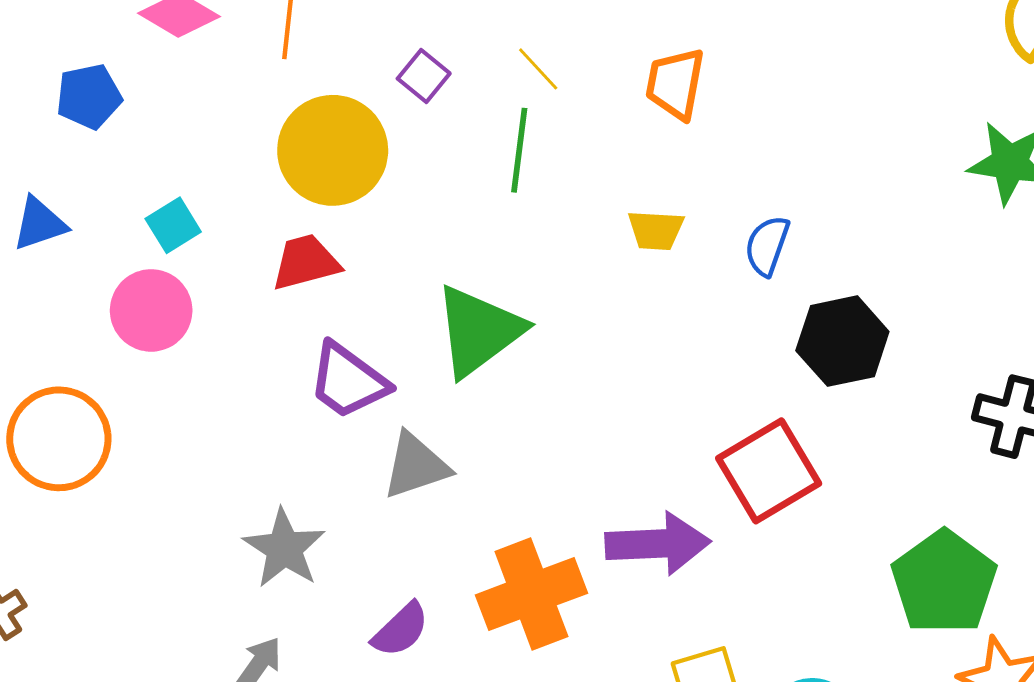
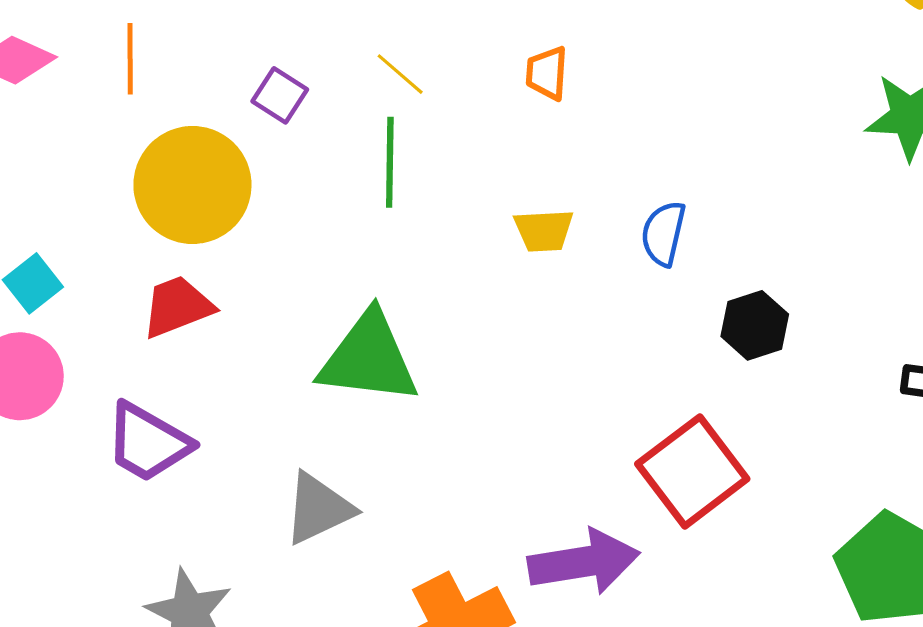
orange trapezoid: (675, 84) -> (547, 73), size x0.7
green triangle: (479, 331) -> (369, 358), turned 50
black hexagon: (842, 341) -> (755, 325), size x0.7
purple trapezoid: (348, 381) -> (148, 442), moved

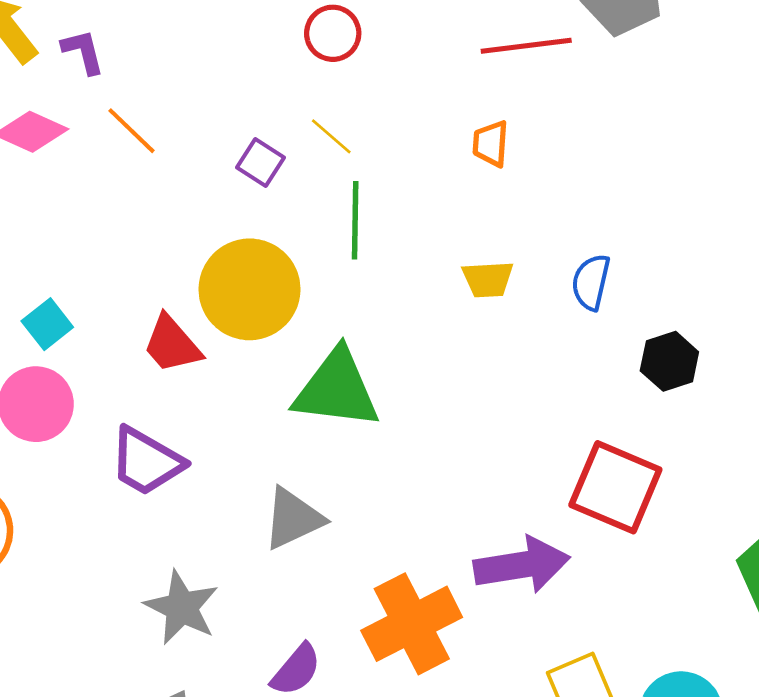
orange line: (130, 59) -> (132, 131), turned -46
yellow line: (400, 74) -> (331, 136), moved
yellow circle: (192, 185) -> (249, 289), moved
red trapezoid: (177, 307) -> (172, 344), turned -110
red square: (692, 471) -> (615, 487), turned -30

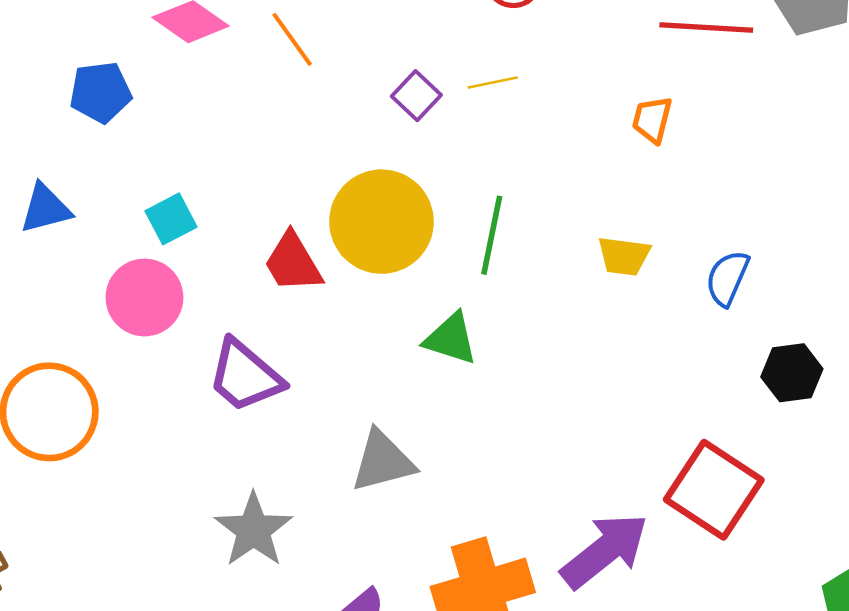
yellow line: (331, 136) -> (493, 83), turned -63
green line: (355, 220) -> (492, 235), moved
green triangle: (337, 389) -> (451, 339), size x0.6
purple arrow: (522, 565) -> (605, 551), turned -40

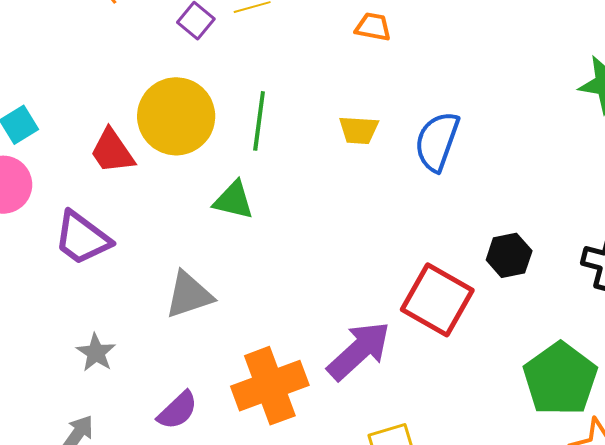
orange trapezoid: (652, 120) -> (373, 27), turned 90
blue semicircle: (727, 278) -> (437, 141), size x1.4
black hexagon: (792, 373) -> (509, 255), moved
gray star: (253, 530) -> (96, 353), size x0.7

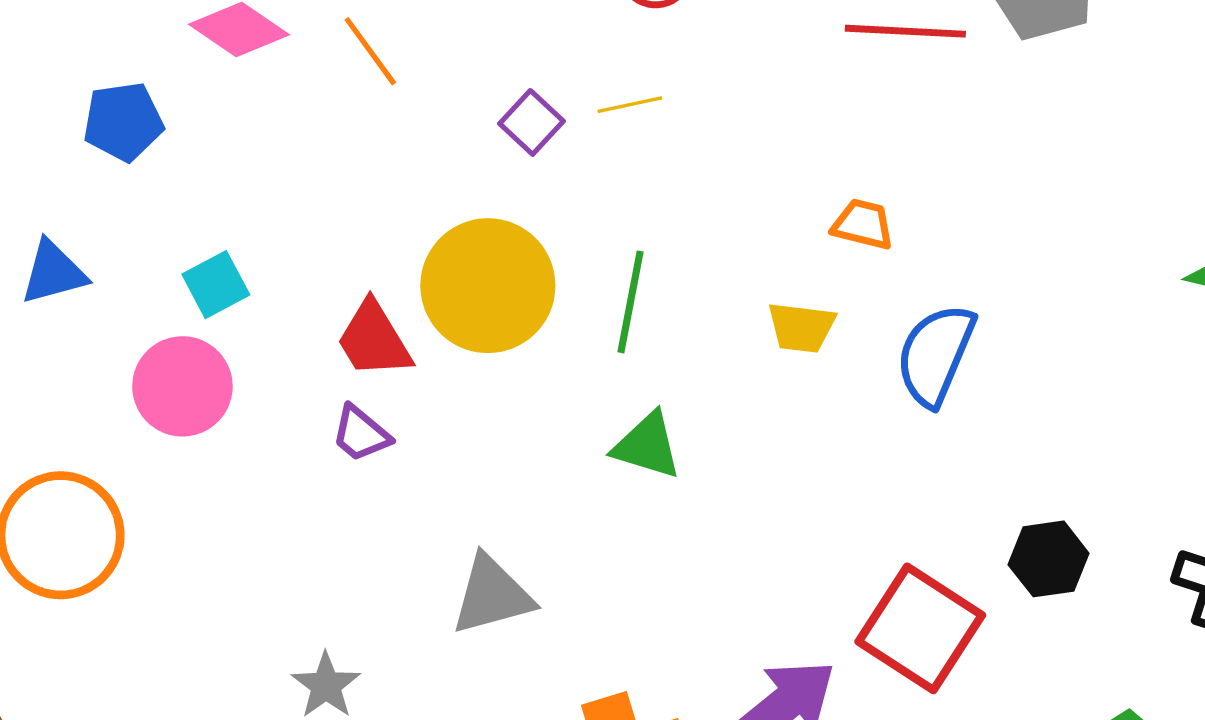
orange trapezoid: (373, 27) -> (863, 224), moved
green triangle: (234, 200) -> (647, 446), moved
purple trapezoid: (82, 238) -> (361, 434), moved, size x0.6

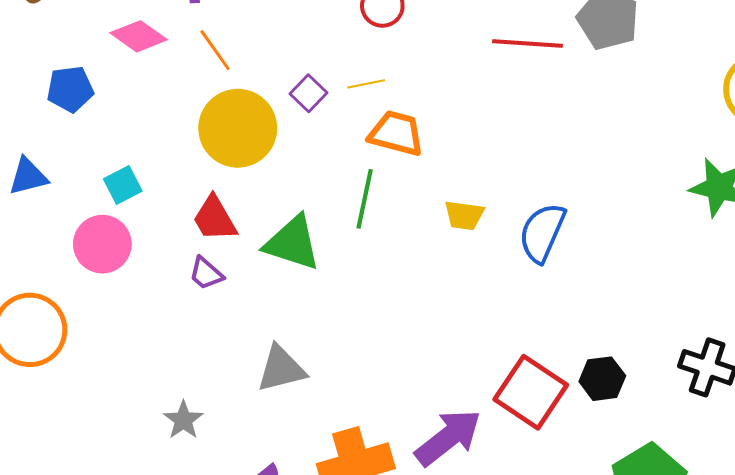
orange trapezoid: (863, 224) -> (396, 133), moved, size x1.5
yellow circle: (488, 286) -> (238, 128), moved
green triangle: (647, 446) -> (292, 243), moved, size x1.4
black hexagon: (1049, 559) -> (602, 379), moved

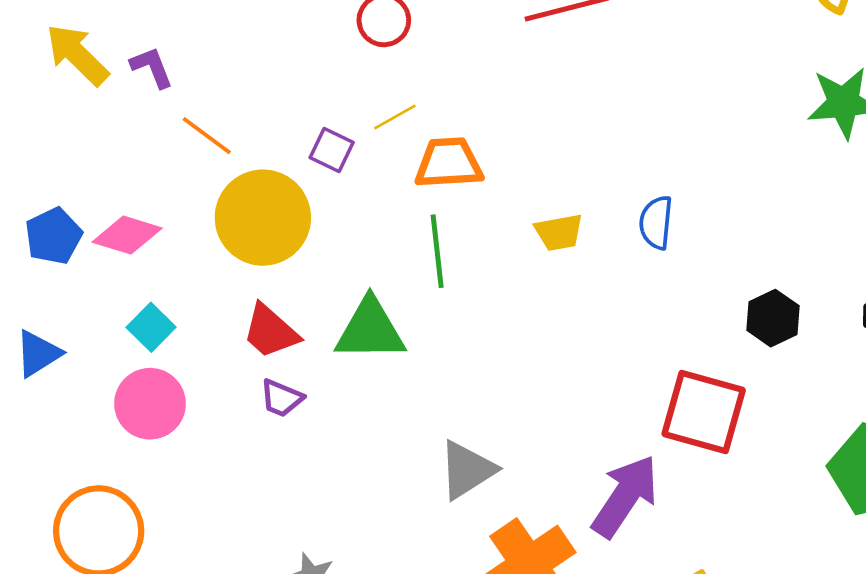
pink diamond: (139, 36) -> (127, 235), moved
blue semicircle: (542, 233) -> (656, 222), size x0.7
gray triangle: (281, 369) -> (467, 470), moved
black hexagon: (602, 379) -> (773, 318), moved

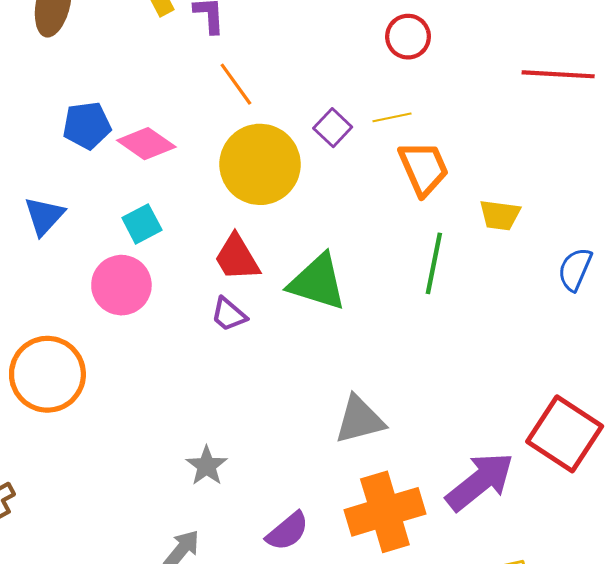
orange trapezoid: (449, 163) -> (424, 168), turned 52
yellow trapezoid: (559, 232) -> (500, 215), moved
green line: (437, 251) -> (434, 263), moved
blue triangle: (38, 354) -> (44, 216), turned -33

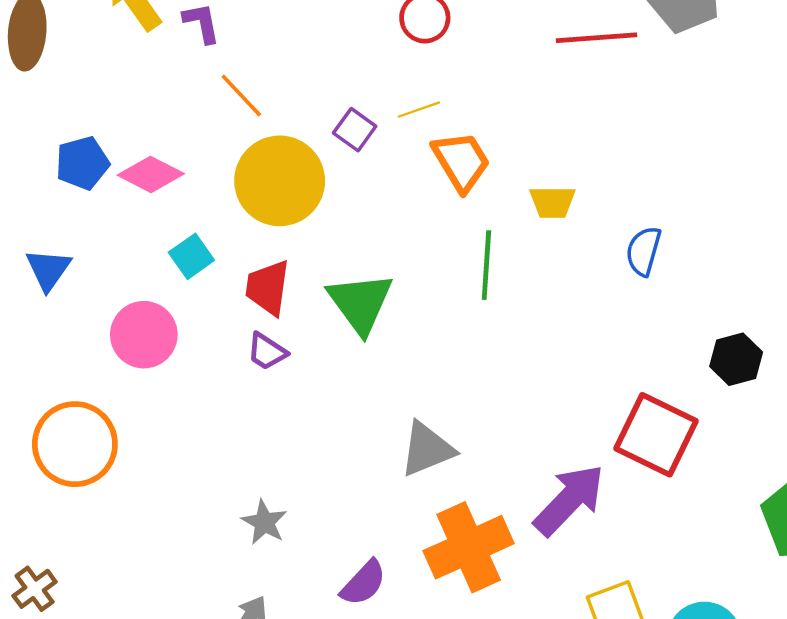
cyan square: (142, 224) -> (191, 256), moved
red trapezoid: (237, 258) -> (268, 288), turned 46
green triangle: (318, 282) -> (360, 303), turned 44

